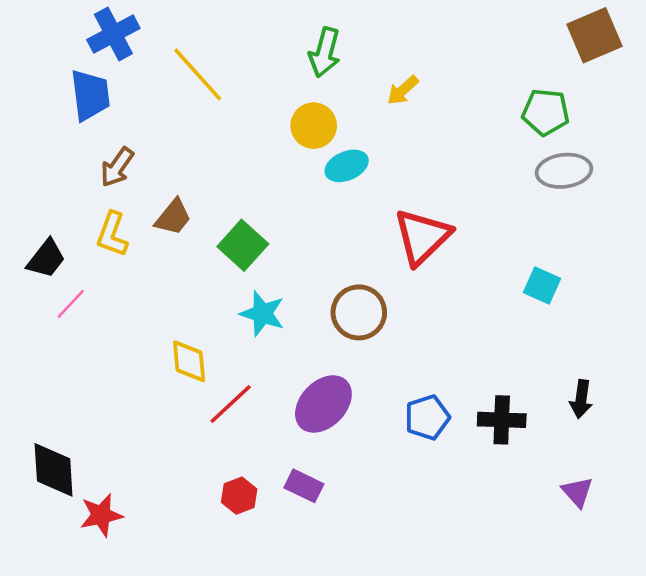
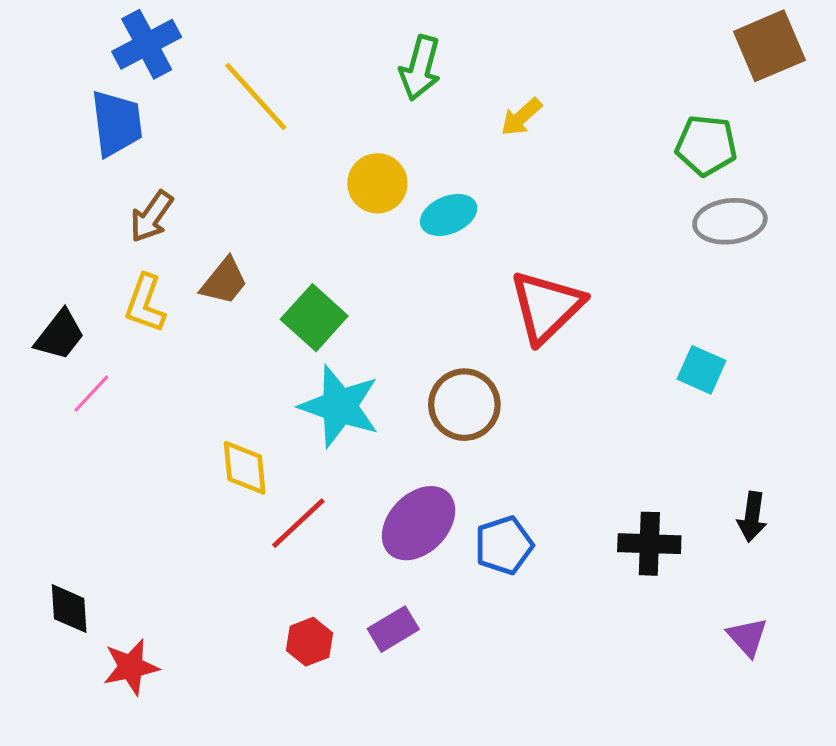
yellow circle: (314, 126) -> (377, 183), moved
cyan star: (262, 314) -> (340, 406), size x1.4
blue pentagon: (427, 417) -> (504, 545), moved
black diamond: (54, 470) -> (69, 609), size x0.7
purple rectangle: (304, 486) -> (393, 629), turned -57

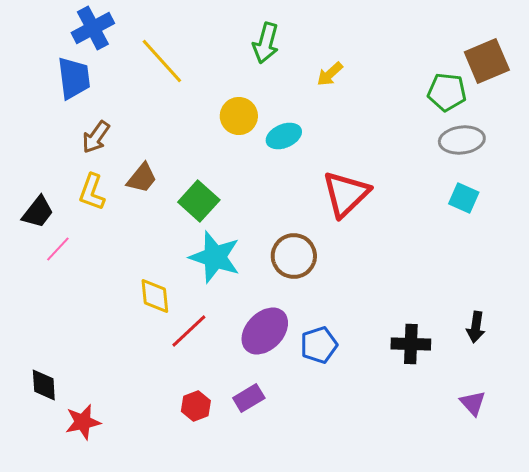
brown square: (769, 46) -> (487, 61), moved
cyan square: (701, 370) -> (464, 198), moved

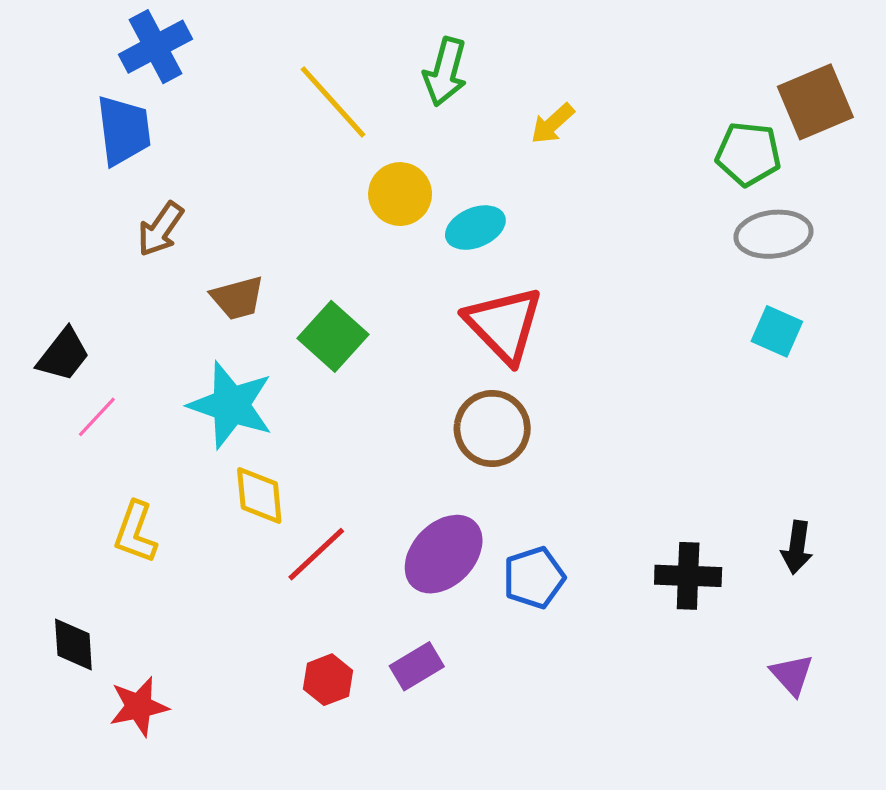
yellow line: (162, 61) -> (333, 102), moved
brown trapezoid: (142, 178) -> (238, 298), turned 36
yellow L-shape: (92, 192) -> (135, 532), moved
red triangle: (346, 194) -> (504, 325), moved, turned -30
cyan star: (215, 257) -> (231, 405), moved

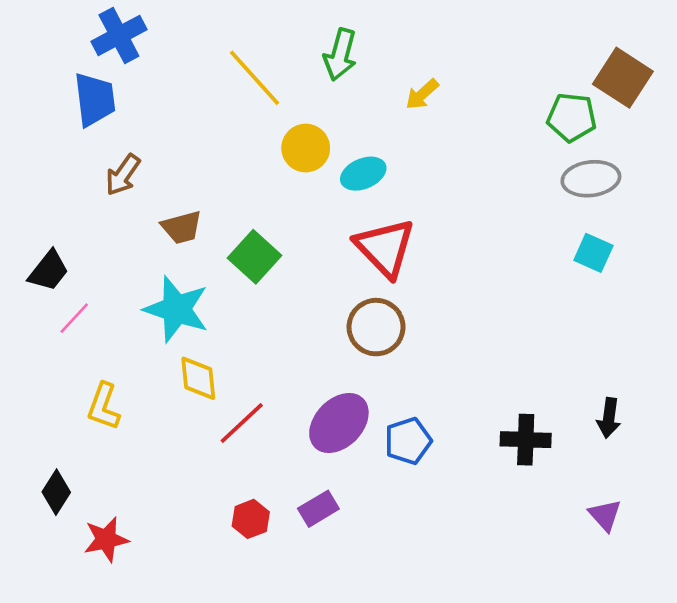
brown square: (815, 102) -> (623, 78), turned -34
black diamond: (73, 645) -> (56, 492), turned 36

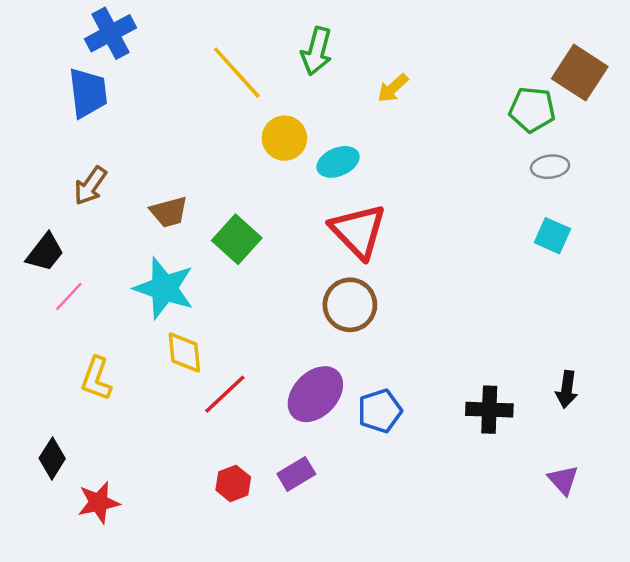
brown arrow: (123, 175) -> (90, 186), moved
gray ellipse: (591, 179) -> (550, 167), size x0.7

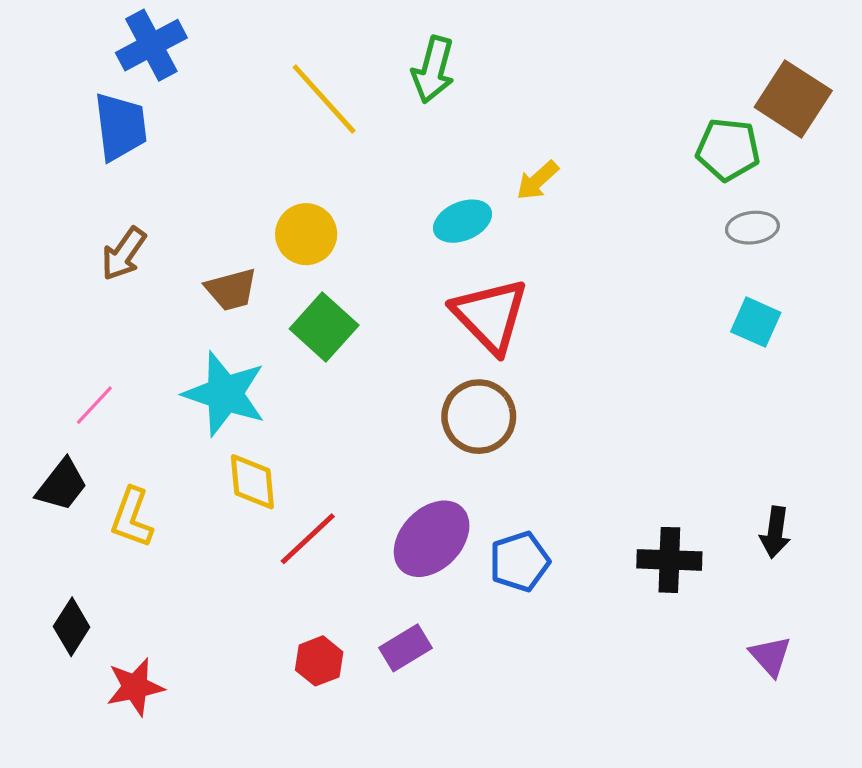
yellow arrow: (393, 88) -> (537, 180), moved
yellow circle: (284, 138) -> (306, 234), moved
black trapezoid: (45, 252) -> (62, 485), moved

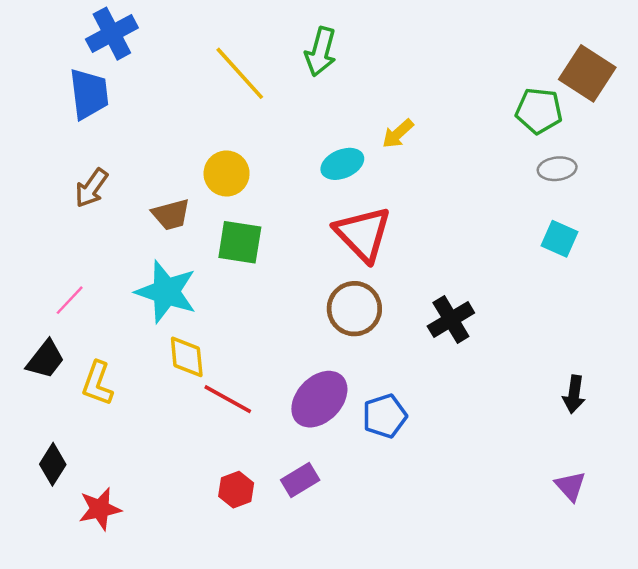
green square: (324, 327) -> (240, 242), turned -33
red line: (308, 539) -> (228, 399), turned 72
black cross: (669, 560) -> (451, 319), moved, turned -33

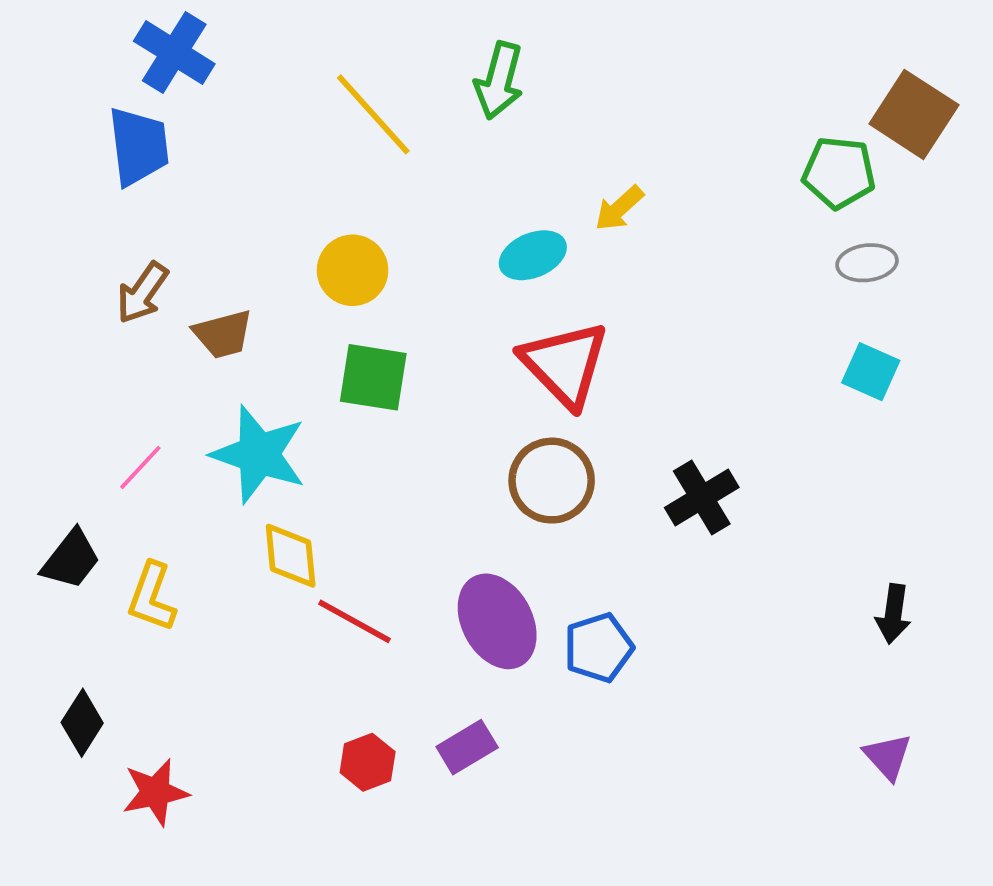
blue cross: (112, 34) -> (174, 52), turned -30
brown trapezoid: (171, 215) -> (223, 334), moved
pink line: (70, 300) -> (140, 467), moved
purple ellipse: (319, 399) -> (497, 621), turned -72

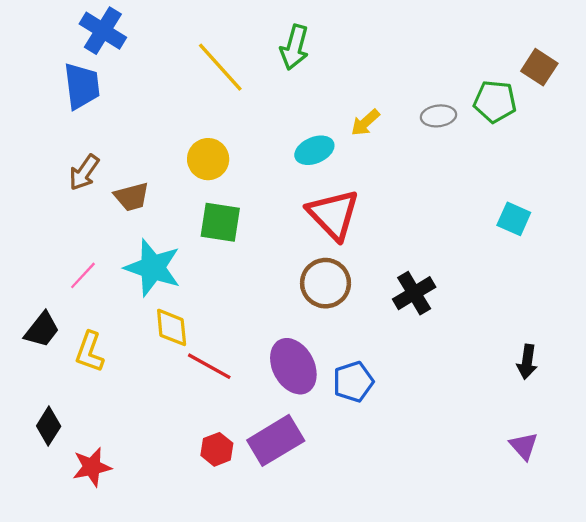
brown square: (914, 114) -> (539, 67), size x0.7
gray ellipse: (867, 263) -> (438, 116), moved
purple rectangle: (467, 747) -> (276, 440), size x1.6

